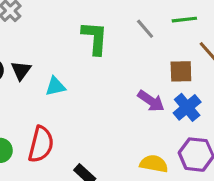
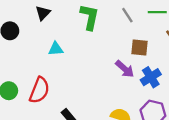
black triangle: (21, 70) -> (43, 13), moved
brown square: (181, 71) -> (140, 47), moved

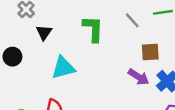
cyan triangle: (56, 49) -> (63, 68), size x1.5

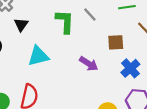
gray line: (132, 20) -> (90, 14), moved
purple arrow: (139, 77) -> (89, 64), moved

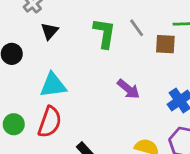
brown square: (116, 42) -> (165, 44), moved
cyan triangle: (38, 56) -> (53, 85), moved

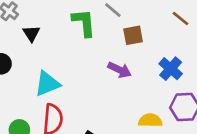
brown square: (165, 44) -> (133, 35), moved

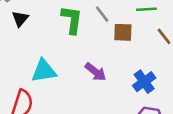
brown square: (133, 35) -> (123, 32), moved
cyan triangle: (47, 84) -> (44, 71), moved

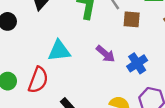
blue cross: (144, 82) -> (137, 63), moved

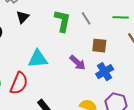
brown square: (132, 19) -> (99, 46), moved

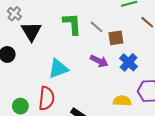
black triangle: (23, 17) -> (31, 31), size x1.5
gray line: (86, 18) -> (97, 27), moved

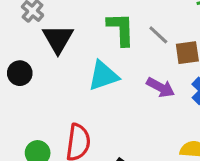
cyan triangle: (58, 69) -> (103, 76), moved

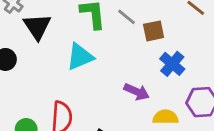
purple arrow: (161, 87) -> (137, 92), moved

